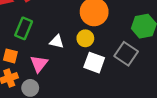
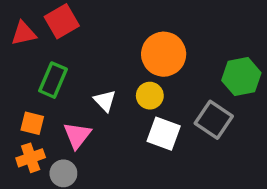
white triangle: (57, 42) -> (105, 101), turned 32

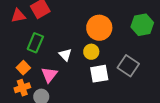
green hexagon: (241, 77) -> (142, 25), moved
orange square: (32, 123) -> (23, 68), turned 32
white square: (164, 134) -> (99, 74), turned -30

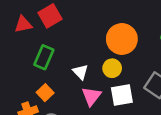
orange square: (23, 68) -> (45, 93), moved
pink triangle: (49, 75) -> (91, 96), moved

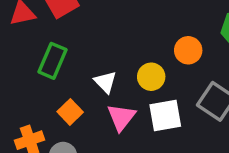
orange circle: (122, 39) -> (188, 50), moved, size x0.6
orange square: (45, 93) -> (70, 112), moved

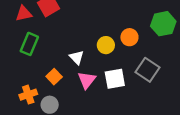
green rectangle: (52, 61) -> (29, 44), moved
yellow circle: (151, 77) -> (106, 45), moved

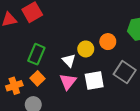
green rectangle: (29, 44) -> (36, 54), moved
white triangle: (77, 57) -> (69, 61), moved
orange cross: (28, 95) -> (14, 86), moved

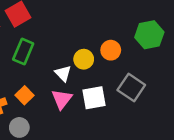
green rectangle: (36, 54) -> (23, 51), moved

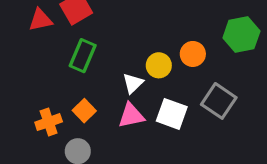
white triangle: (63, 73) -> (133, 83), turned 30
white square: (94, 98) -> (172, 114), turned 30
pink triangle: (62, 99) -> (131, 116), turned 40

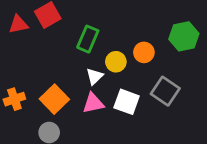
green rectangle: (83, 56) -> (88, 39), moved
orange square: (84, 111) -> (54, 99), size x1.5
orange cross: (49, 122) -> (14, 99), moved

